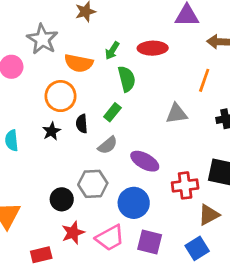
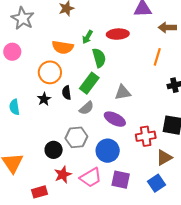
gray star: (42, 39) -> (23, 18), moved
green rectangle: (112, 112) -> (89, 83), size x1.5
gray triangle: (177, 114) -> (123, 93), moved

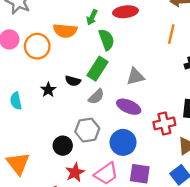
orange circle: (50, 72) -> (37, 46), moved
black semicircle: (67, 93) -> (73, 81), turned -64

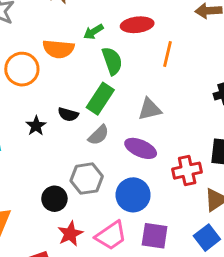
green arrow: (92, 17) -> (93, 32), turned 32
orange line: (171, 34) -> (167, 54), moved

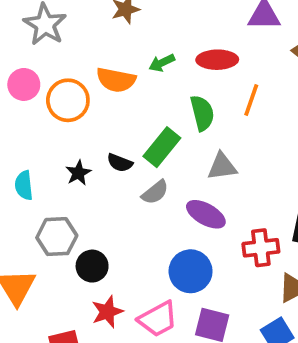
green semicircle: (112, 61) -> (202, 113), moved
gray hexagon: (87, 179) -> (57, 237), moved

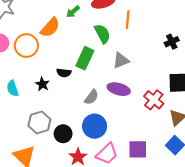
orange semicircle: (116, 80) -> (50, 27), turned -45
cyan semicircle: (24, 185) -> (13, 88), moved
gray semicircle: (155, 192) -> (91, 97), moved
red cross: (261, 248) -> (154, 100), turned -30
blue circle: (191, 271) -> (95, 126), moved

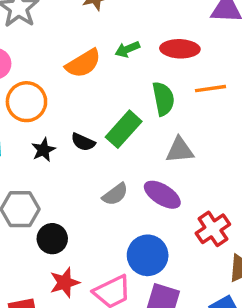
orange line: (128, 20) -> (210, 89), turned 60
orange circle: (26, 46) -> (26, 102), moved
blue circle: (95, 126) -> (148, 255), moved

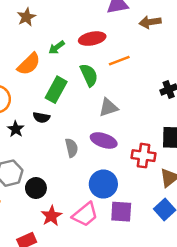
green rectangle: (124, 129) -> (56, 90), moved
gray semicircle: (115, 194) -> (72, 148), turned -54
red cross: (213, 229) -> (143, 156), turned -35

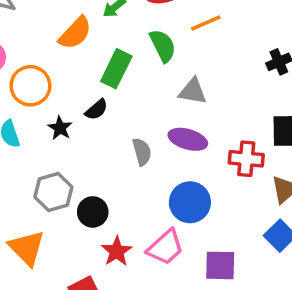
gray triangle: (108, 107) -> (193, 91), turned 30
black semicircle: (41, 117) -> (96, 110), turned -49
purple square: (121, 212) -> (220, 265), moved

